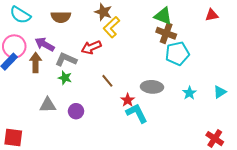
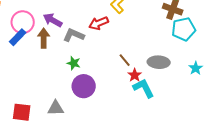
green star: (65, 78) -> (74, 63), moved
brown line: (107, 81) -> (125, 60), moved
gray triangle: (48, 105) -> (56, 108), moved
purple circle: (76, 111) -> (84, 86), size x1.5

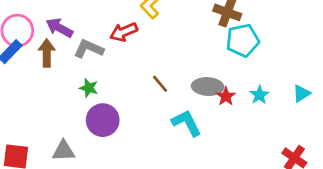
red star: (135, 75) -> (226, 96), moved

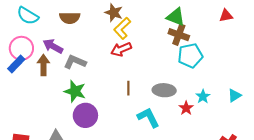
red arrow: (124, 32) -> (121, 49), moved
brown line: (160, 84) -> (128, 88), turned 40
green star: (89, 88) -> (75, 91), size x1.5
red star: (226, 96) -> (186, 108), moved

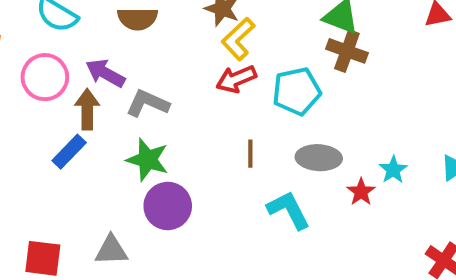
cyan pentagon: (190, 56) -> (297, 91), moved
blue rectangle: (16, 64) -> (69, 152), moved

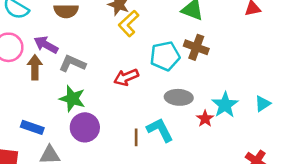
brown cross: (347, 51) -> (196, 47), moved
red arrow: (236, 79) -> (126, 77), moved
blue rectangle: (69, 152) -> (32, 127), moved, turned 65
brown line: (250, 154) -> (136, 137), moved
cyan star: (393, 170) -> (225, 105), size x1.5

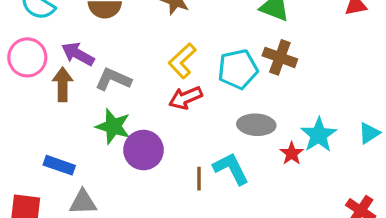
yellow L-shape: (129, 23) -> (182, 61), moved
purple circle: (85, 127) -> (143, 150), moved

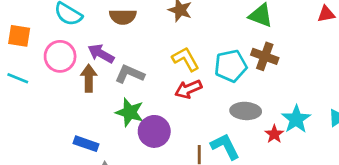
yellow L-shape: (182, 61) -> (186, 59), turned 104

